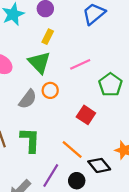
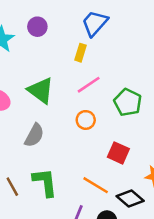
yellow rectangle: (48, 37) -> (80, 53), moved
orange circle: (50, 90) -> (86, 120), moved
red square: (86, 115) -> (118, 153), moved

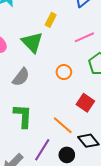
yellow rectangle: (80, 53) -> (51, 20), moved
pink line: (89, 85) -> (84, 37), moved

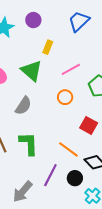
pink line: (84, 37) -> (71, 69), moved

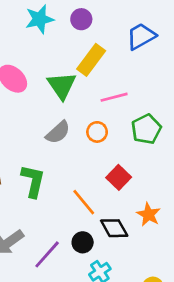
yellow rectangle: (48, 47) -> (91, 60), size x1.6
gray semicircle: (23, 106) -> (58, 132), moved
purple line: (50, 175) -> (47, 254), moved

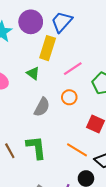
purple circle: (81, 19) -> (31, 22), size x1.5
blue trapezoid: (141, 36) -> (62, 22), moved
green triangle: (62, 86) -> (33, 73), size x0.6

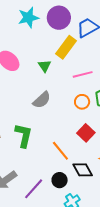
orange circle: (69, 97) -> (82, 102), moved

